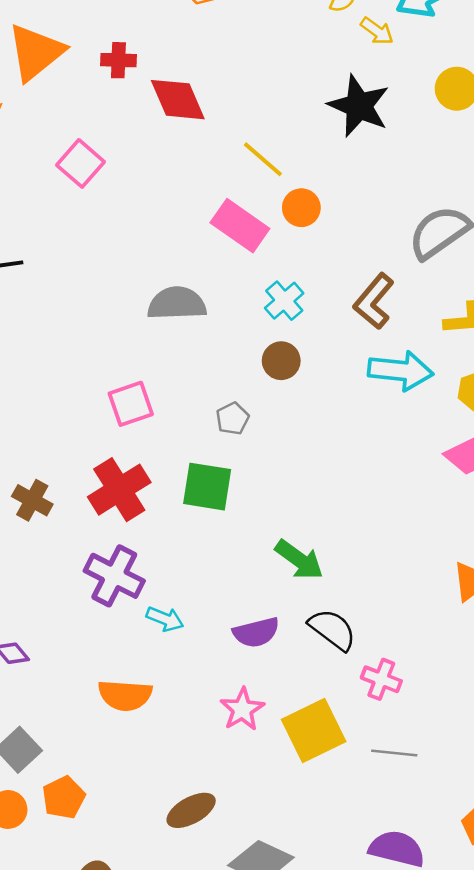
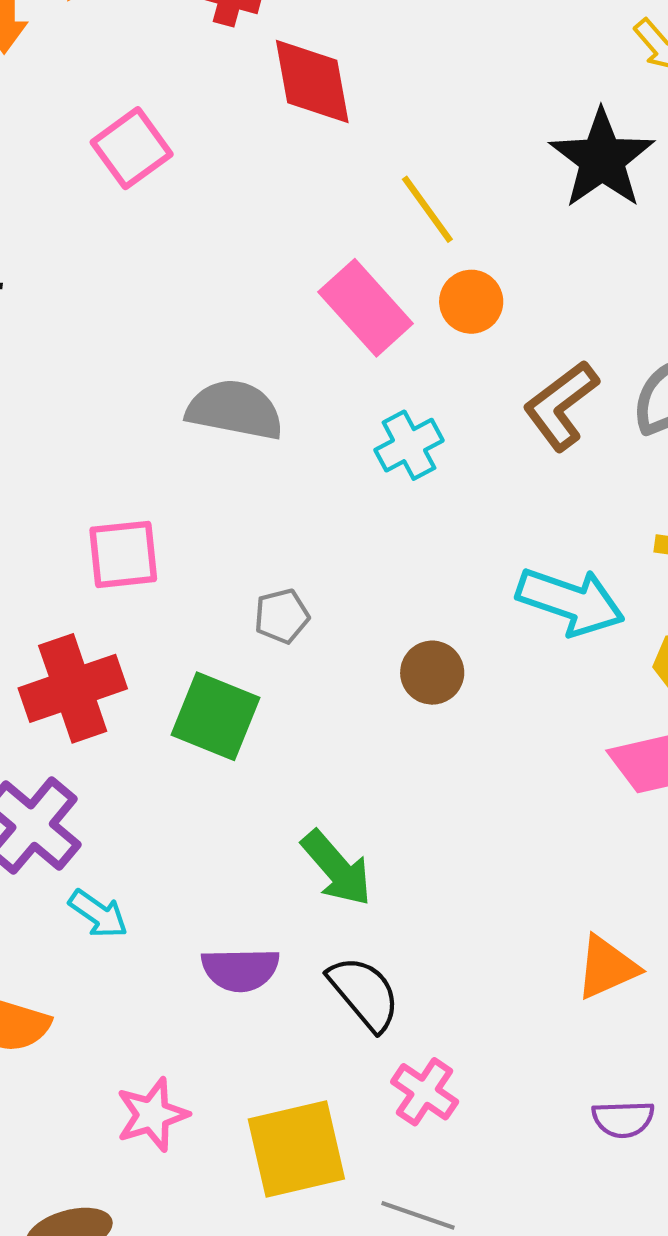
brown L-shape: (374, 301) -> (561, 405), moved
brown circle: (281, 361) -> (432, 673), moved
pink star: (242, 709) -> (152, 1115), moved

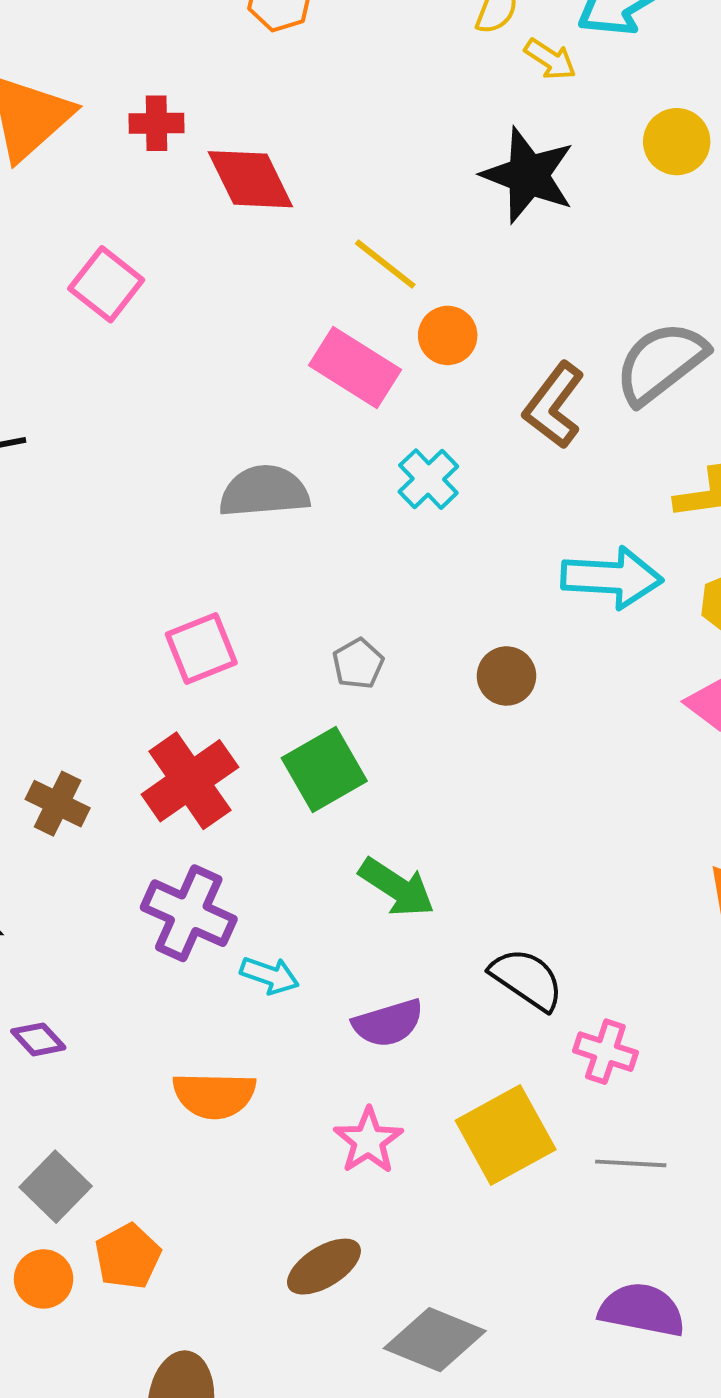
green square: (215, 716) -> (324, 770), turned -36
green arrow: (337, 868) -> (397, 887), moved
purple semicircle: (240, 970) -> (388, 1023), moved

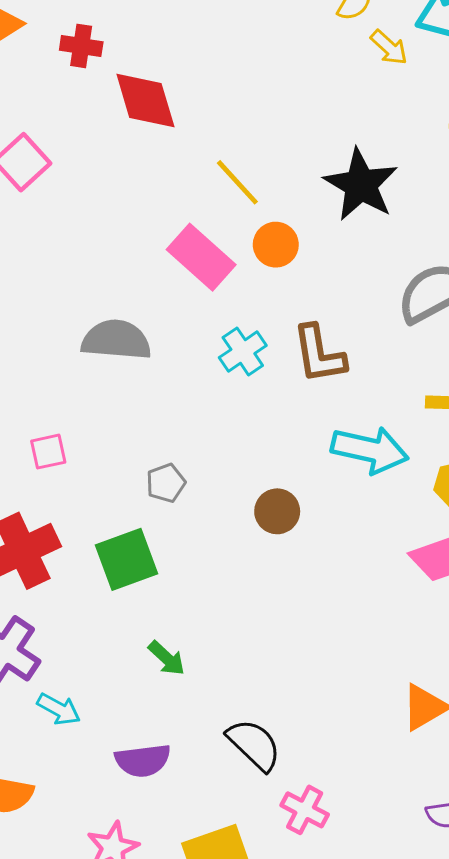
black star: (528, 175) -> (361, 185), moved
brown L-shape: (554, 405) -> (319, 354), moved, turned -56
pink square: (201, 649) -> (48, 452), size x0.7
green arrow: (397, 887) -> (167, 658), size x0.7

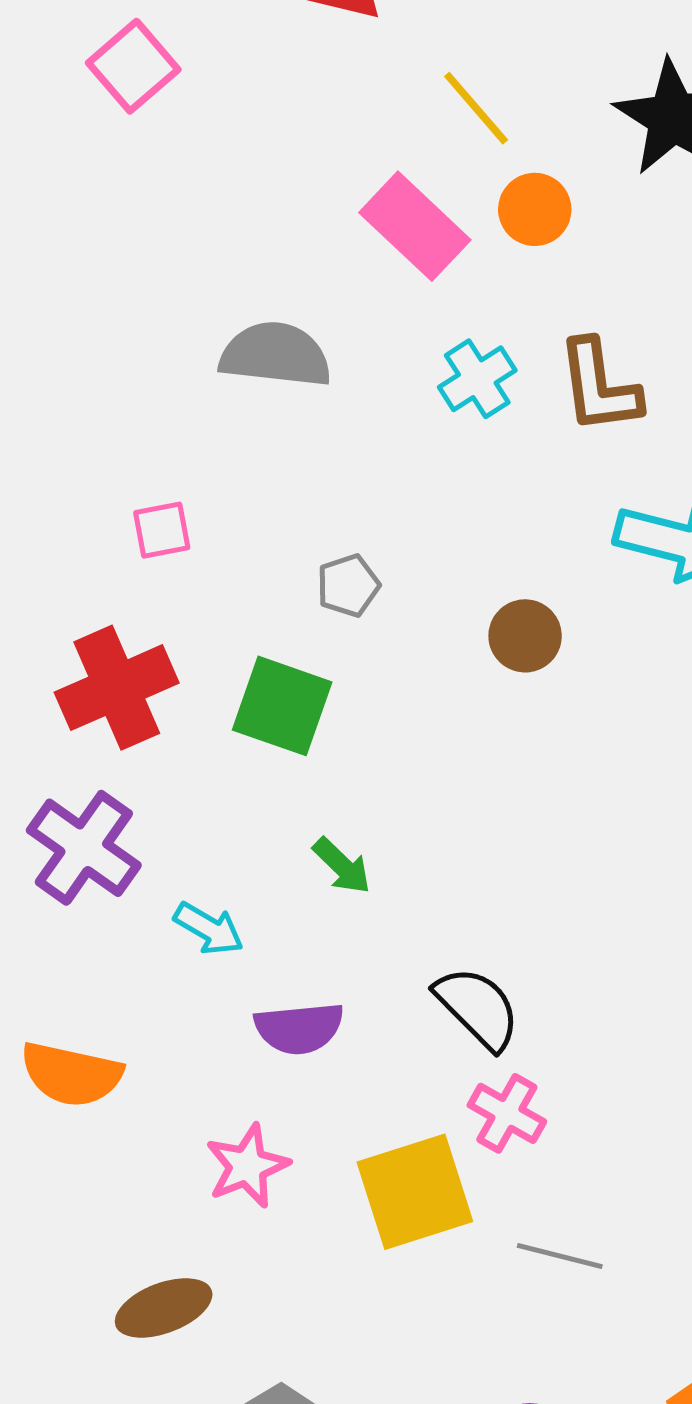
green square: (127, 559) -> (282, 706), turned 38
cyan arrow: (59, 709) -> (209, 929), moved
pink cross: (305, 810) -> (507, 1113), moved

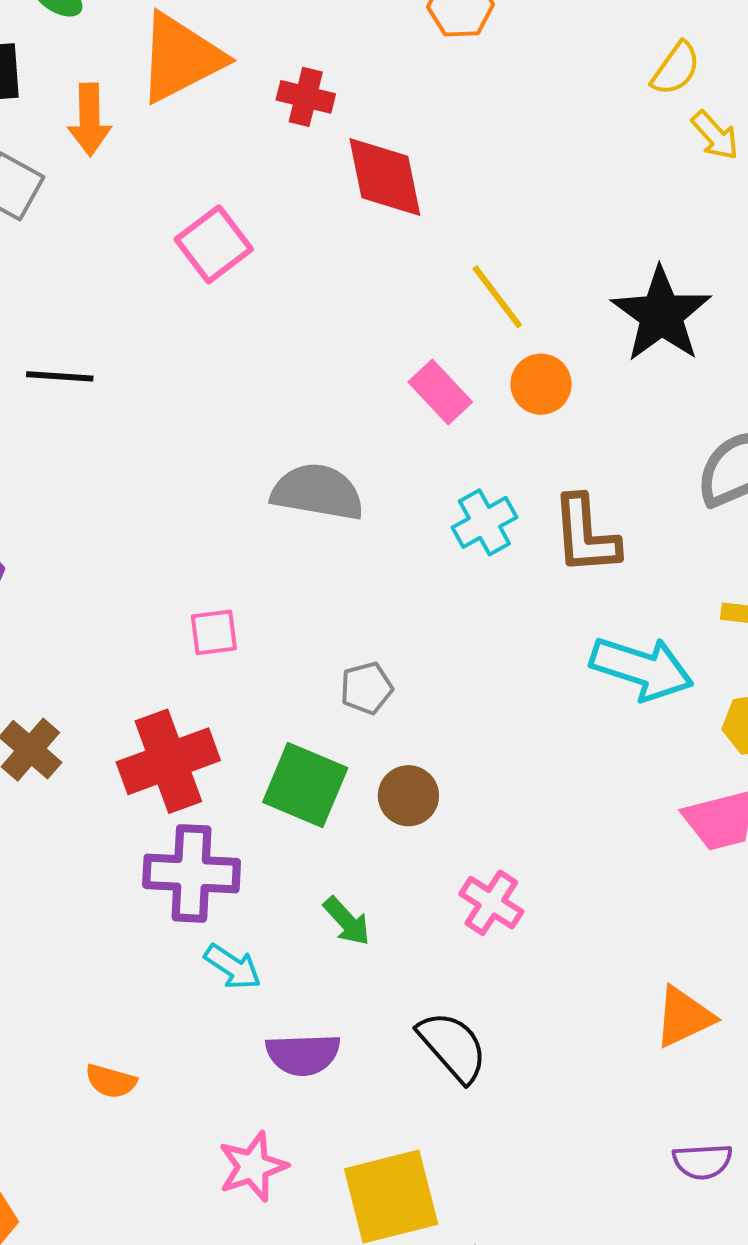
pink rectangle: (415, 226) -> (440, 392), size x0.7
brown circle: (525, 636) -> (408, 796), moved
purple cross: (84, 848) -> (192, 873), moved, turned -36
orange semicircle: (71, 1074) -> (111, 1081), size x0.6
pink cross: (507, 1113) -> (491, 903), moved

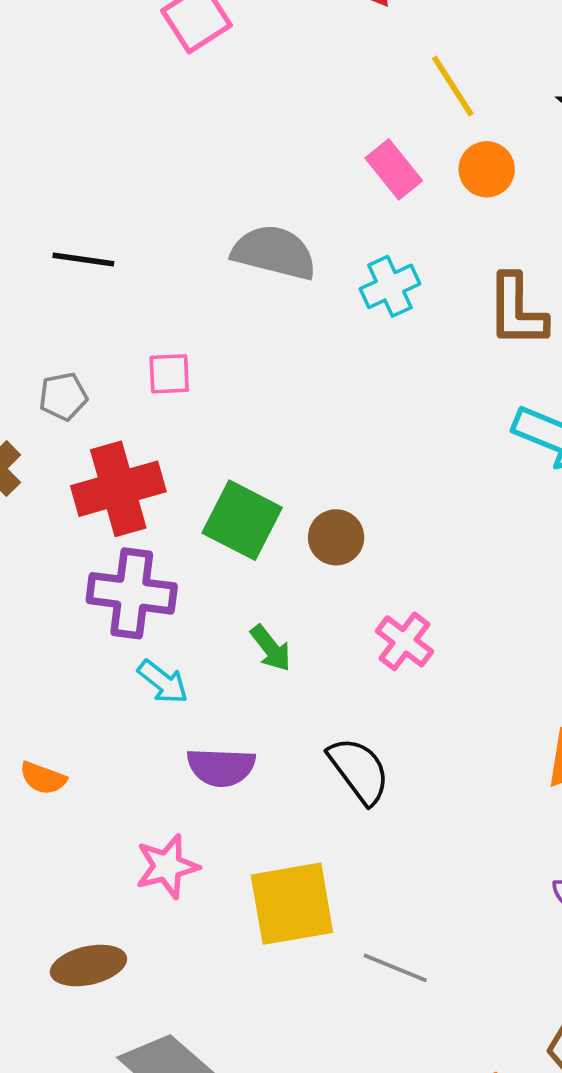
black line: (60, 376) -> (83, 259), moved
cyan cross: (484, 522) -> (390, 286), moved
gray pentagon: (366, 688) -> (63, 396), moved

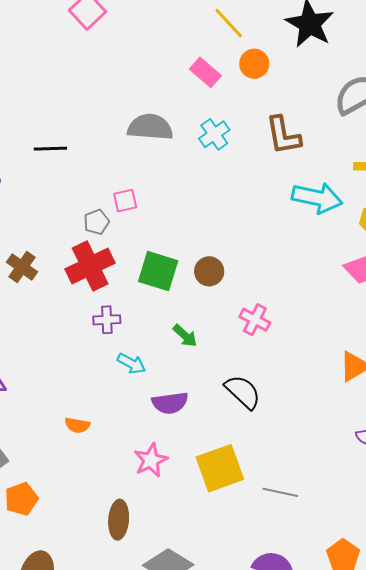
pink square: (169, 374) -> (125, 201), moved
gray pentagon: (63, 396) -> (96, 222), moved
purple cross: (132, 593) -> (107, 320), size x0.6
brown ellipse: (88, 966) -> (119, 520), turned -63

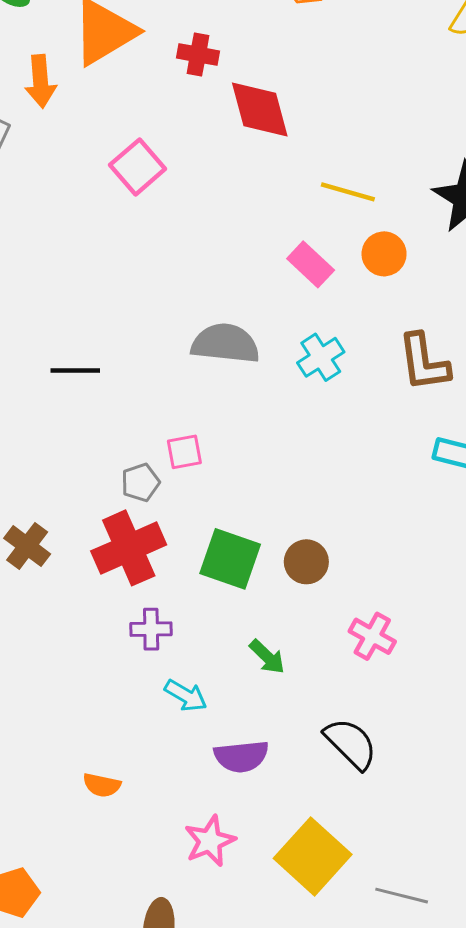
yellow line: (229, 23) -> (348, 192), turned -33
yellow square: (220, 468) -> (313, 856), turned -30

